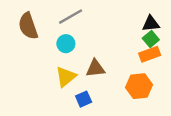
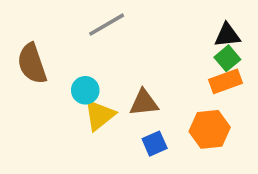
brown semicircle: (28, 26) -> (32, 64), moved
cyan circle: (66, 44) -> (85, 90), moved
blue square: (84, 99) -> (155, 144), moved

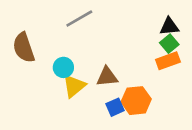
orange hexagon: (210, 129) -> (136, 101), moved

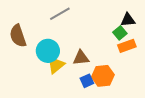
green square: (169, 44) -> (120, 33), moved
cyan circle: (63, 67) -> (48, 51), size x1.5

